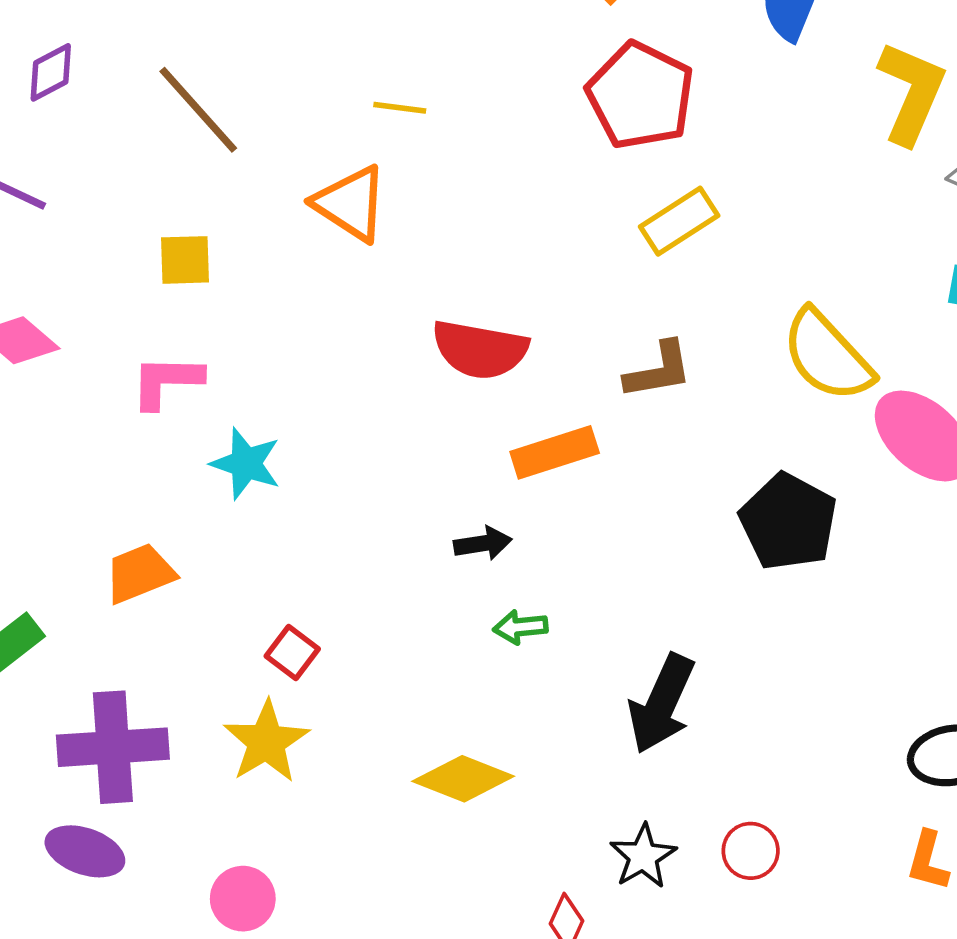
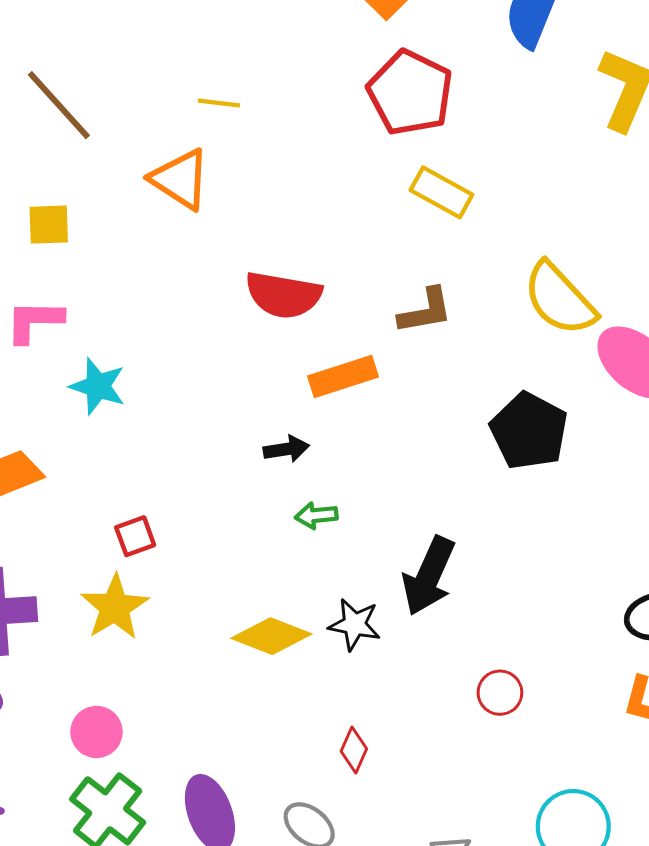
yellow rectangle: (679, 221) -> (441, 192), turned 62
red square: (292, 652) -> (135, 536), turned 33
black star: (643, 856) -> (355, 624), moved, turned -30

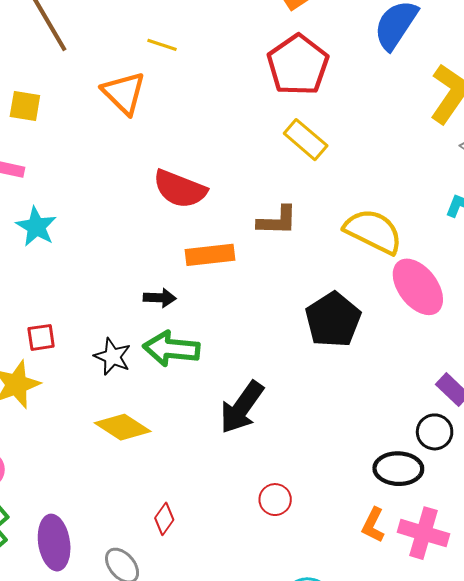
yellow semicircle: (560, 299) -> (373, 231), turned 148
green arrow: (316, 515) -> (171, 349), size x1.8
black star: (355, 624) -> (112, 357), moved

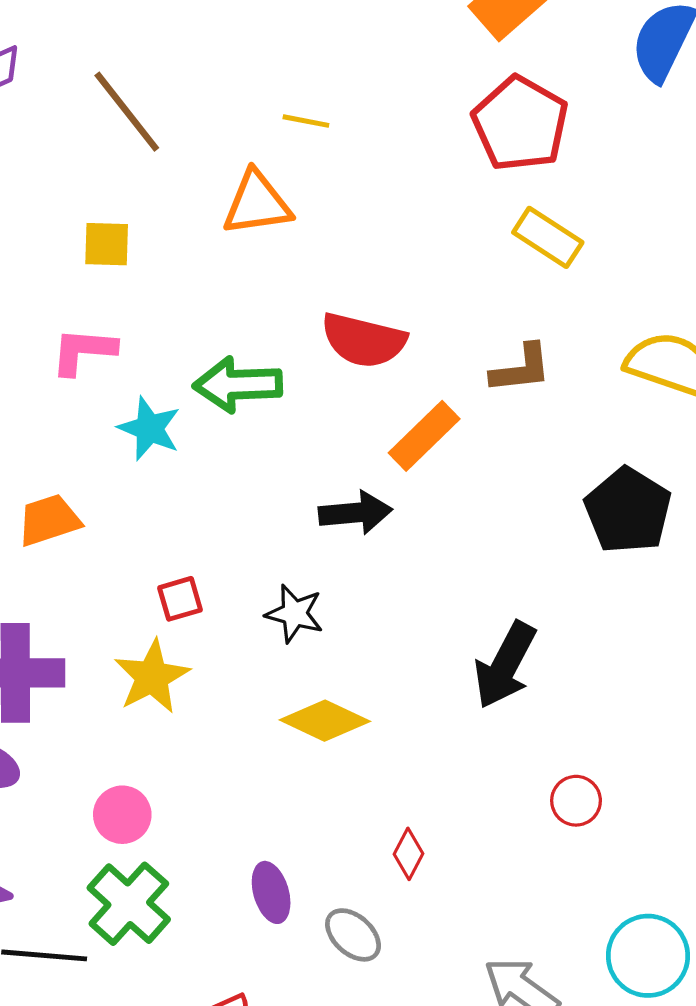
orange triangle: (124, 93) -> (257, 203), turned -45
orange rectangle: (210, 255) -> (424, 436), turned -30
black arrow: (160, 298) -> (355, 513), size x1.4
green arrow: (171, 349) -> (238, 385), moved
purple ellipse: (54, 543) -> (271, 892), moved, size x0.7

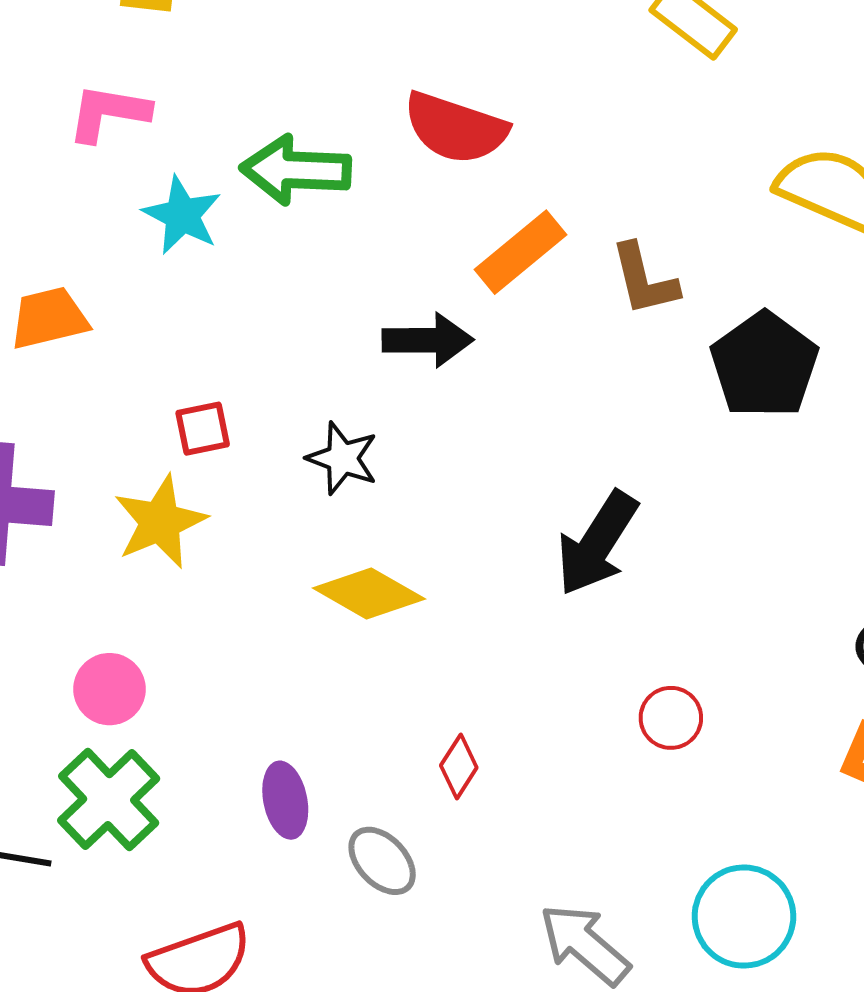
brown L-shape: (521, 369) -> (644, 280), moved, turned 78

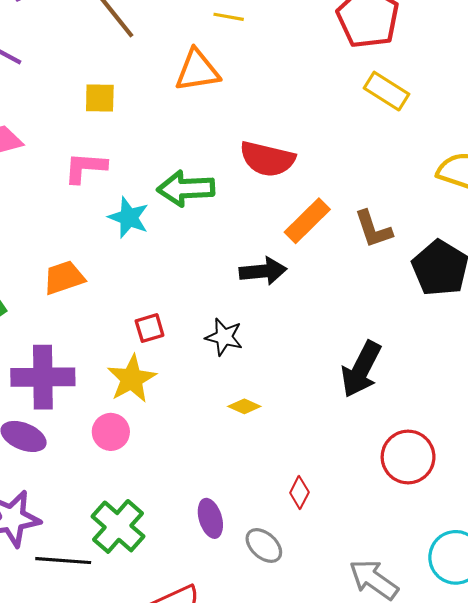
yellow diamond: (369, 594) -> (244, 406), size x0.6
pink circle: (110, 689) -> (111, 432), moved
red circle: (671, 718) -> (408, 457), size x1.6

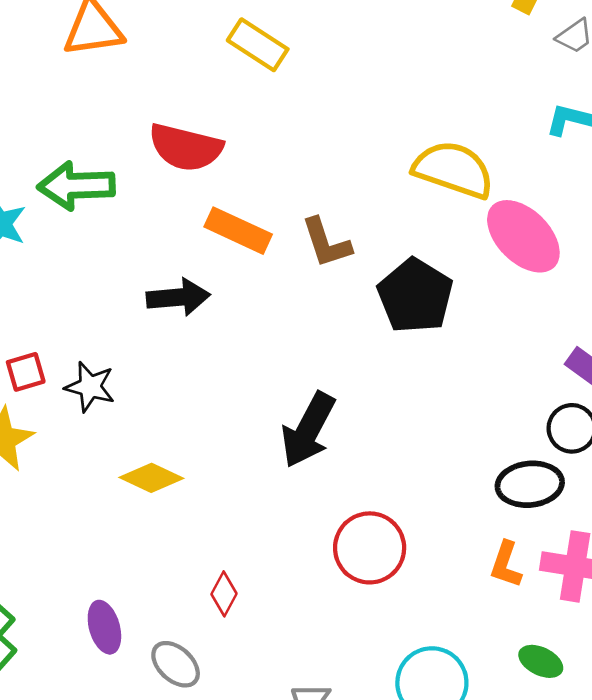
yellow rectangle: (386, 91) -> (258, 45), moved
orange rectangle: (307, 221) -> (238, 231), turned 69
black star: (224, 337) -> (90, 387), moved
yellow diamond: (244, 406) -> (151, 478), size x1.4

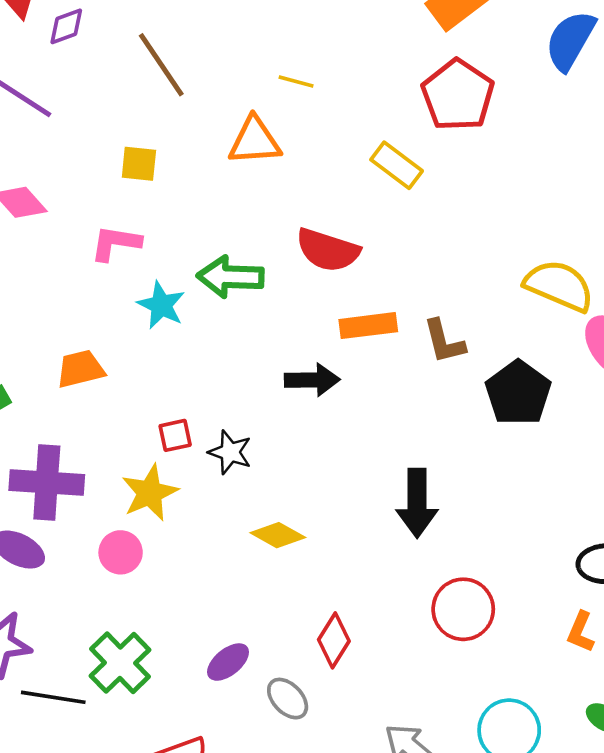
orange rectangle: (238, 231) -> (368, 326), turned -36
black arrow: (308, 430) -> (417, 503), turned -32
red diamond: (224, 594) -> (334, 640), size x1.4
purple ellipse: (104, 627) -> (228, 662), turned 63

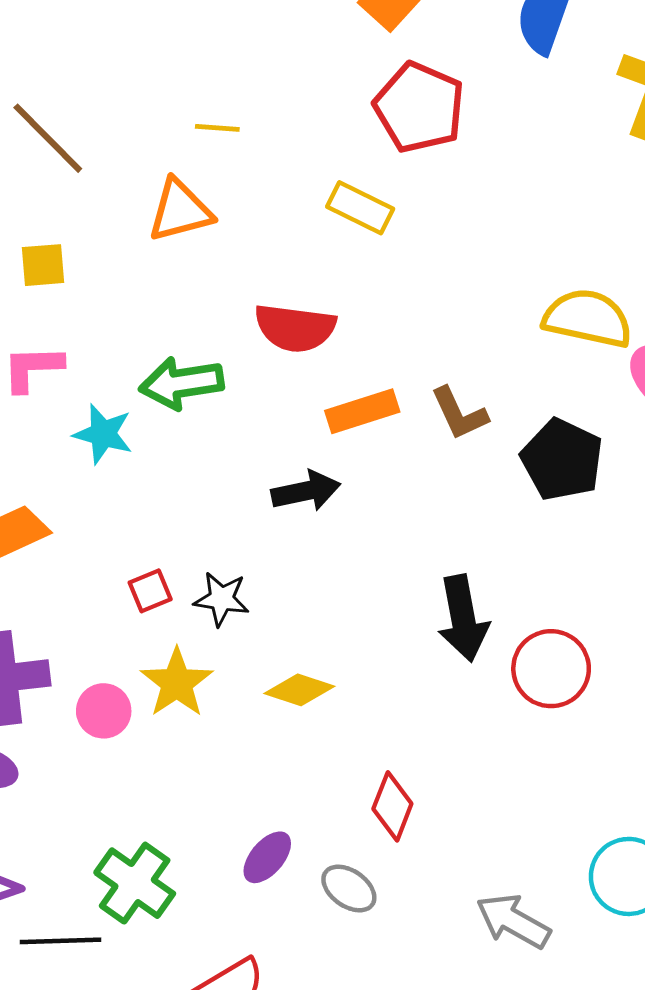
yellow star: (150, 493) -> (177, 683), moved
pink circle: (121, 552) -> (104, 711), moved
red circle: (463, 609) -> (551, 669), moved

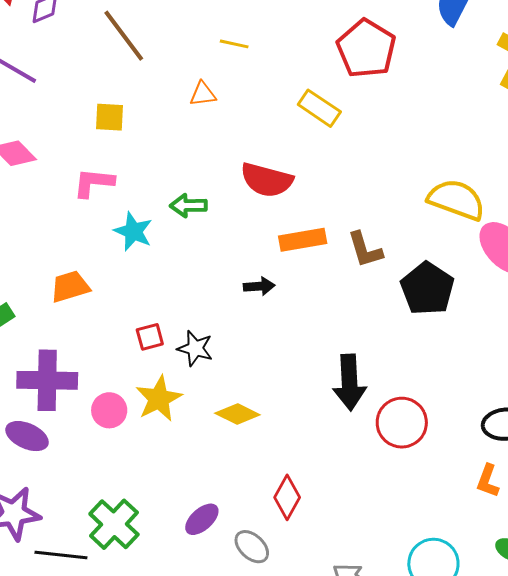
orange triangle: (180, 211) -> (203, 94), size x0.6
green arrow: (182, 383) -> (188, 206), size x0.7
black arrow: (306, 491) -> (259, 286), size x0.7

